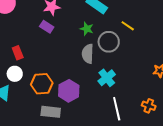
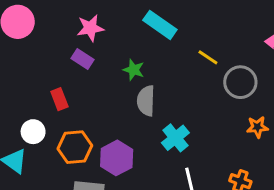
green star: (87, 29) -> (134, 70), moved
gray circle: (109, 42) -> (240, 82), moved
red rectangle: (18, 53) -> (59, 99), moved

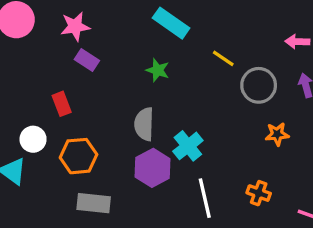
pink star: (90, 28) -> (75, 26), moved
green star: (134, 70) -> (158, 70), moved
gray semicircle: (146, 101) -> (144, 124), moved
purple hexagon: (117, 158) -> (153, 168), moved

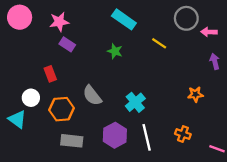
gray circle: (259, 85) -> (186, 18), moved
gray semicircle: (144, 124) -> (92, 95), moved, turned -40
purple hexagon: (153, 168) -> (115, 135), moved

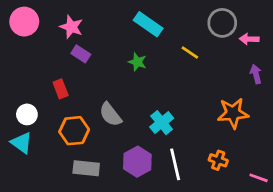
pink star: (59, 22) -> (71, 27), turned 30
orange star: (195, 94) -> (233, 113), size x1.6
white circle: (31, 98) -> (27, 114), moved

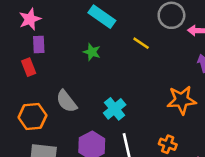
pink star: (71, 27) -> (30, 19), turned 30
purple rectangle: (81, 54) -> (39, 44), turned 54
red rectangle: (61, 89) -> (29, 67), moved

